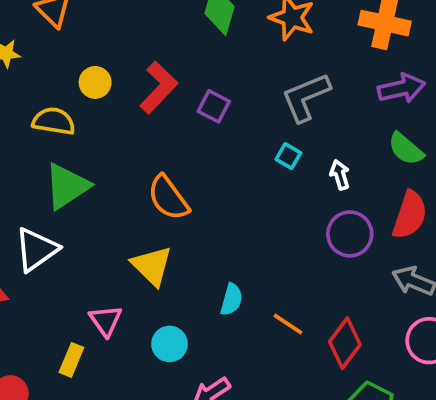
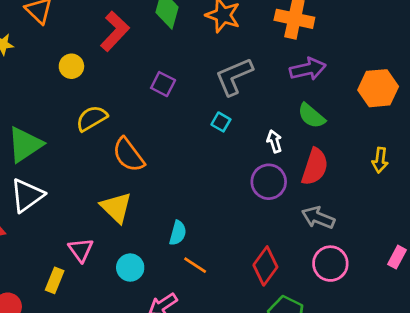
red L-shape: (159, 87) -> (115, 31), moved
yellow semicircle: (54, 121) -> (92, 118), moved, turned -40
white arrow: (340, 175) -> (274, 141), moved
green triangle: (67, 186) -> (25, 145), moved
orange line: (288, 324) -> (195, 265), moved

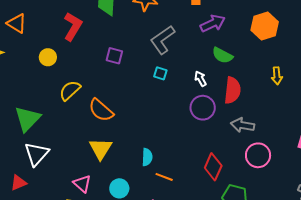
yellow triangle: (116, 207) -> (100, 149), turned 30

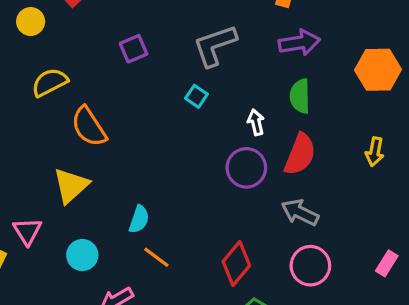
green semicircle: (222, 55) -> (300, 96), turned 45
purple square: (114, 56) -> (134, 49), turned 36

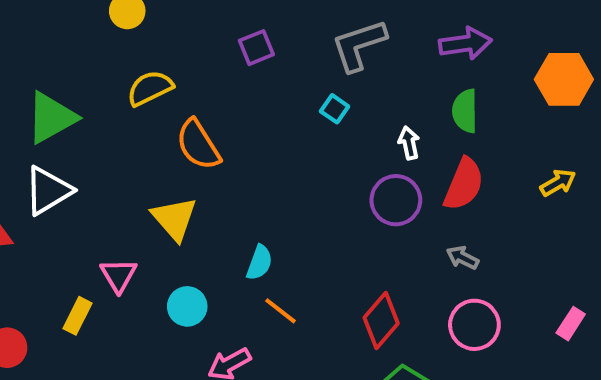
yellow arrow: (375, 152) -> (558, 183), turned -132
yellow triangle: (71, 186) -> (174, 219), turned -30
gray arrow: (300, 212) -> (462, 258), size x0.7

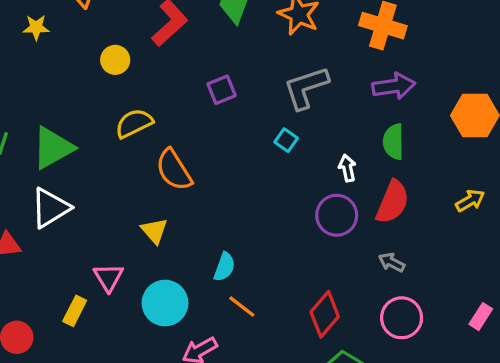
yellow triangle: (174, 219) -> (154, 231), size x0.7
cyan circle: (187, 306) -> (165, 303), size x1.4

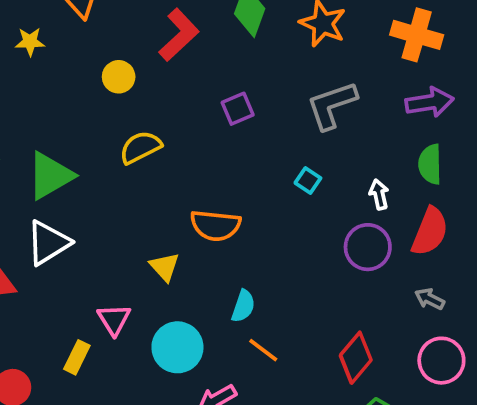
cyan square: (286, 140) -> (308, 180), moved
orange semicircle: (174, 170) -> (215, 225), moved, turned -51

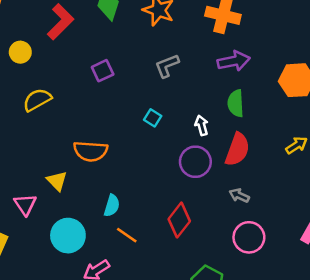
gray L-shape: (332, 105) -> (167, 66), size x0.7
pink triangle: (114, 320) -> (25, 204), moved
red diamond: (356, 358) -> (179, 220), moved

